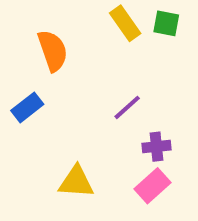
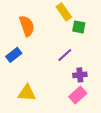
green square: (166, 23) -> (79, 27), moved
yellow triangle: (76, 182) -> (27, 93), moved

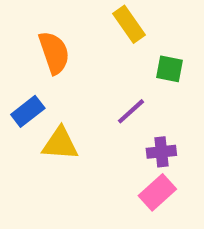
green square: (79, 27) -> (170, 69), moved
yellow triangle: (27, 93) -> (60, 144), moved

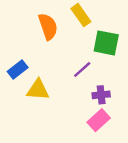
orange semicircle: (54, 53) -> (48, 26), moved
green square: (170, 69) -> (106, 43), size x1.5

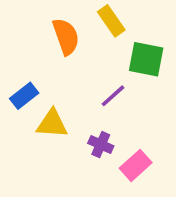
purple cross: (101, 95) -> (101, 145), moved, turned 30

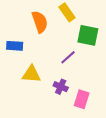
blue rectangle: (24, 96) -> (15, 46), moved, turned 42
pink rectangle: (136, 165) -> (82, 99), turned -30

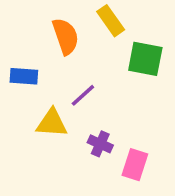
purple line: (68, 57) -> (83, 95), moved

